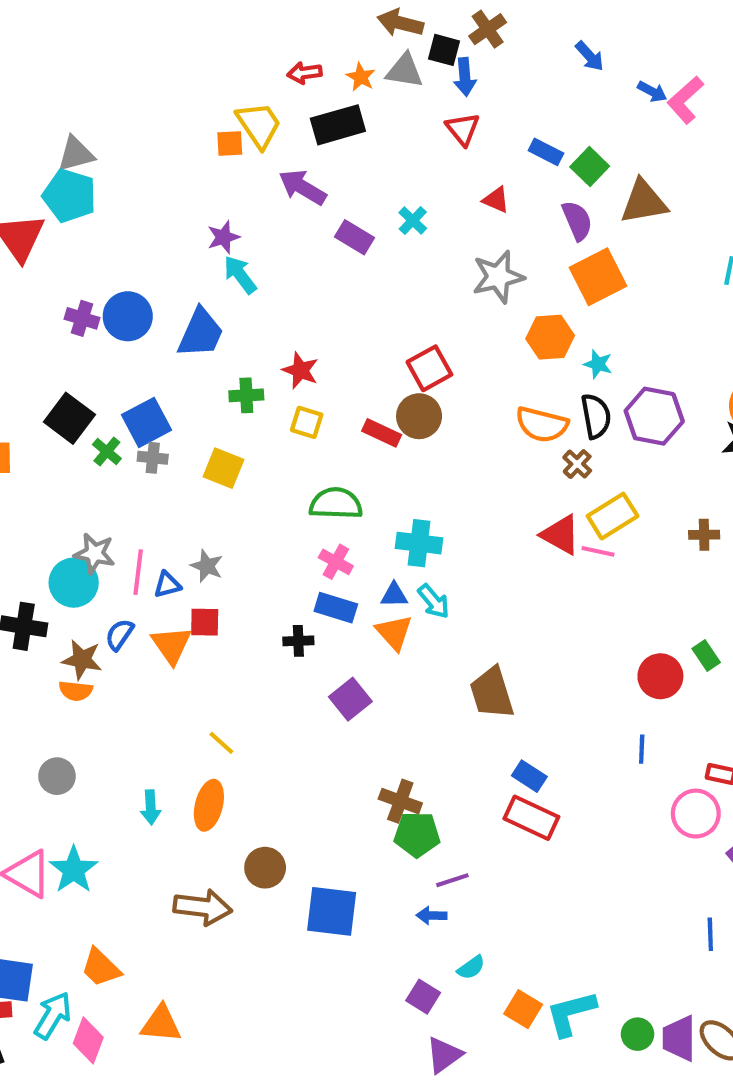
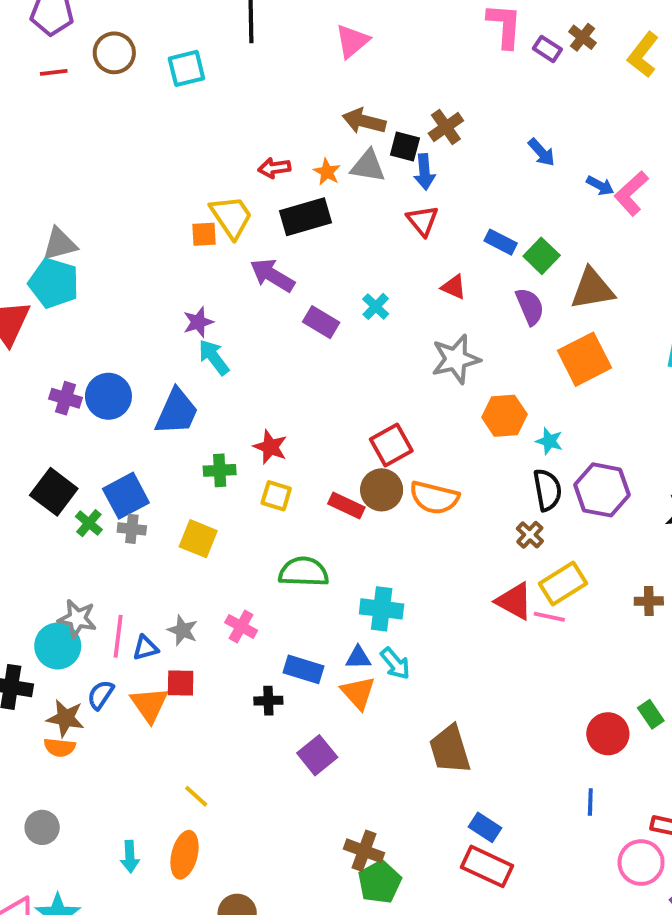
orange square: (598, 277) -> (584, 359), moved
orange semicircle: (542, 424) -> (434, 498), moved
pink cross: (336, 562) -> (241, 626), moved
green pentagon: (417, 834) -> (380, 882), turned -30

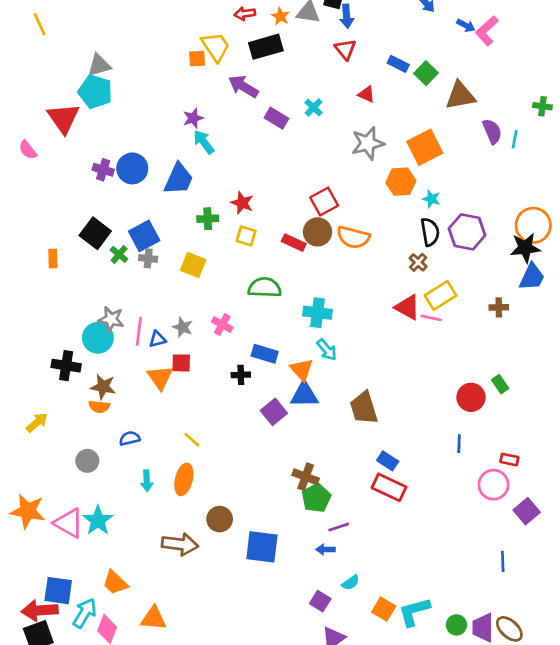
purple semicircle: (530, 306) -> (492, 131), moved
orange square: (584, 359) -> (425, 147), moved
blue triangle: (358, 658) -> (304, 395), moved, size x1.6
blue semicircle: (101, 695) -> (130, 438), moved, turned 42

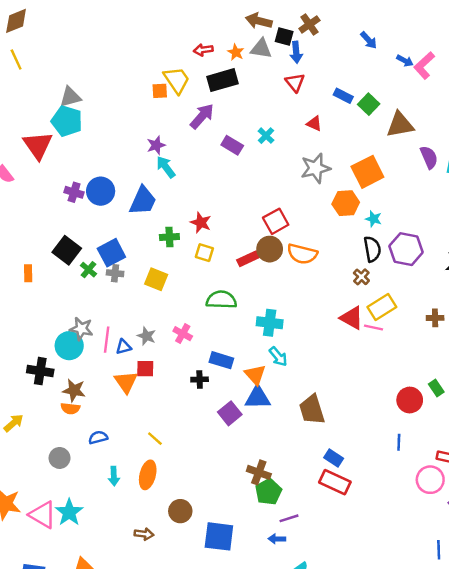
purple arrow: (243, 86) -> (202, 116), turned 100
red rectangle: (294, 243) -> (248, 259), turned -50
brown arrow: (180, 544) -> (144, 534), size x0.6

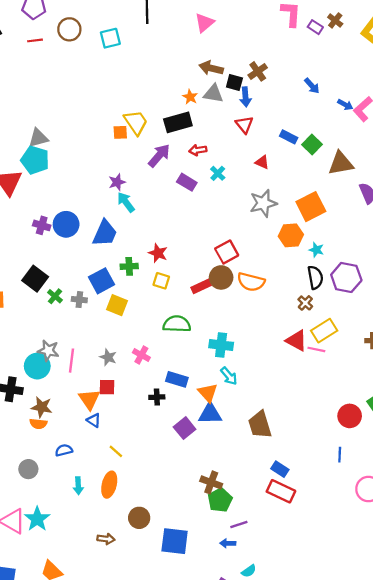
red arrow: (203, 50) -> (198, 150), moved
blue square: (111, 253) -> (101, 281), moved
blue triangle: (124, 347) -> (94, 420), moved, turned 48

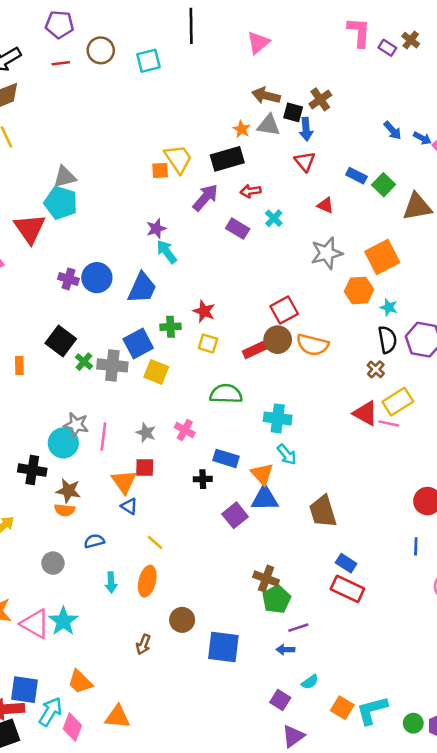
blue arrow: (312, 86) -> (393, 130), moved
gray cross: (79, 300) -> (112, 365), size x1.6
brown arrow: (106, 539) -> (143, 644), turned 105

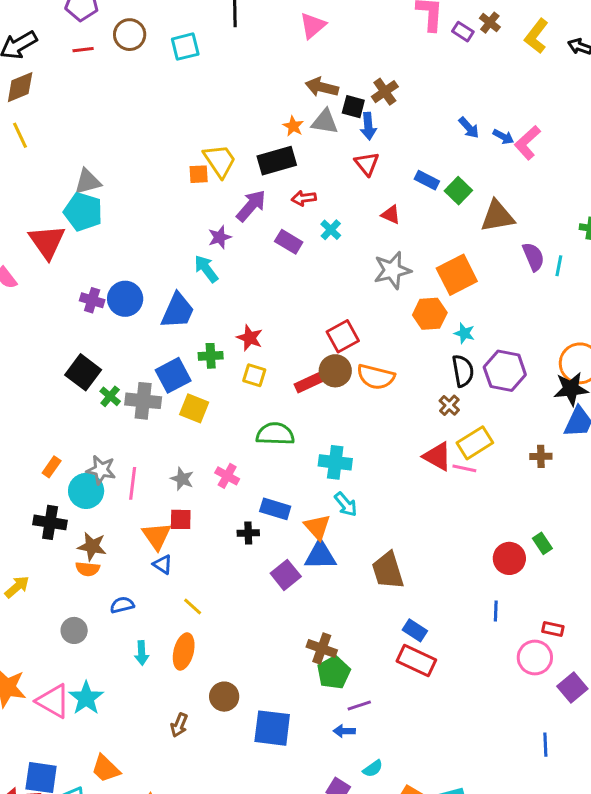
purple star: (156, 229) -> (220, 237), moved
orange rectangle: (19, 365) -> (52, 467), moved, turned 36

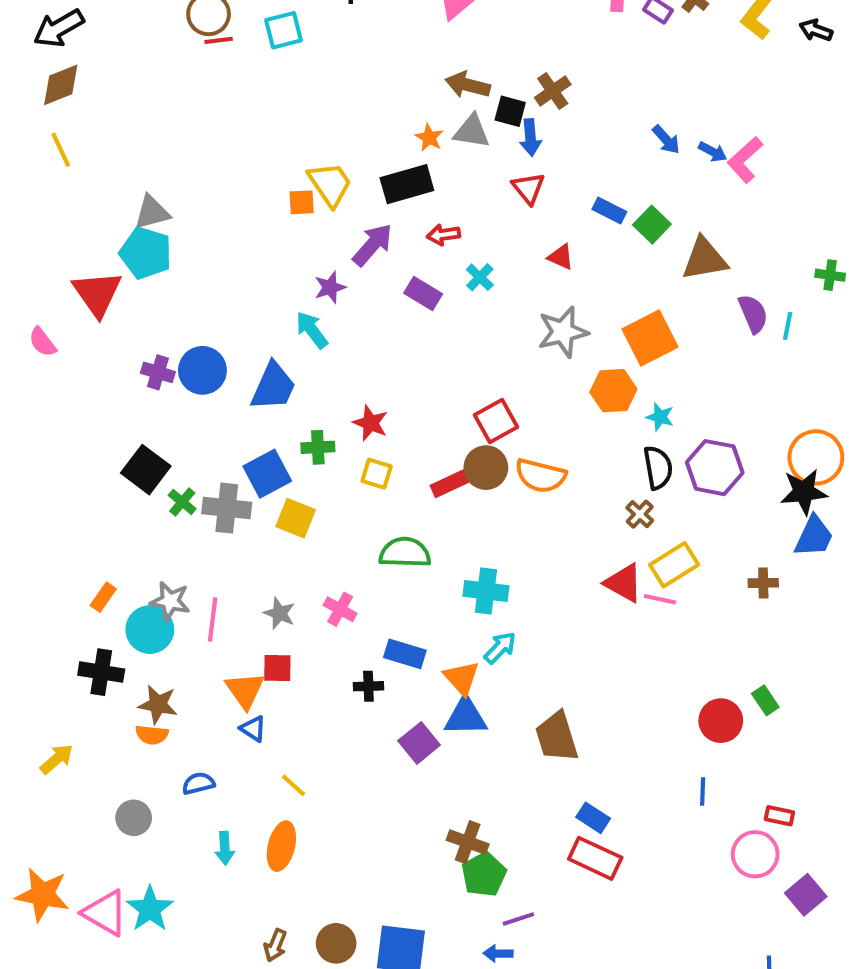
red line: (83, 50) -> (219, 40), moved
cyan arrow: (346, 504) -> (500, 648), turned -96
brown circle: (224, 697) -> (336, 943), moved

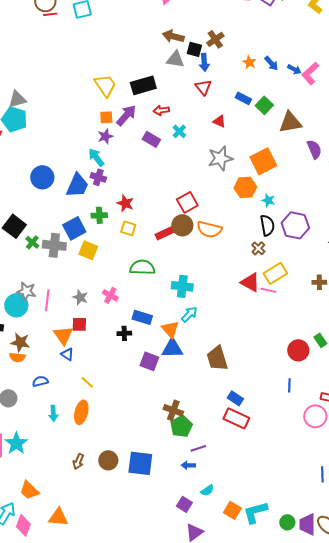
orange star: (429, 138) -> (249, 62), moved
orange square: (302, 202) -> (106, 117), moved
purple cross: (158, 372) -> (98, 177), moved
purple square: (419, 743) -> (149, 361), turned -30

